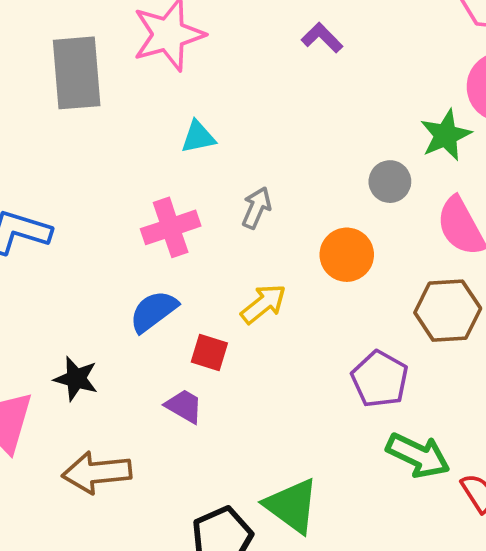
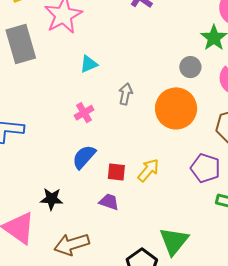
pink cross: (171, 227) -> (84, 113), size x0.7
orange circle: (347, 255) -> (176, 108), size x1.5
yellow arrow: (263, 304) -> (148, 170), moved
green triangle: (292, 506) -> (174, 241), turned 44

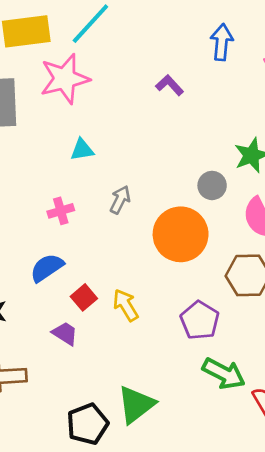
yellow arrow: (148, 170) -> (126, 305), turned -85
red square: (116, 172) -> (84, 297), turned 30

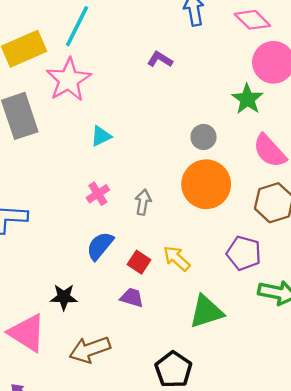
gray circle: (212, 185) -> (204, 137), moved
gray arrow: (120, 200) -> (143, 202), moved
green triangle: (136, 405) -> (206, 312), moved, turned 36

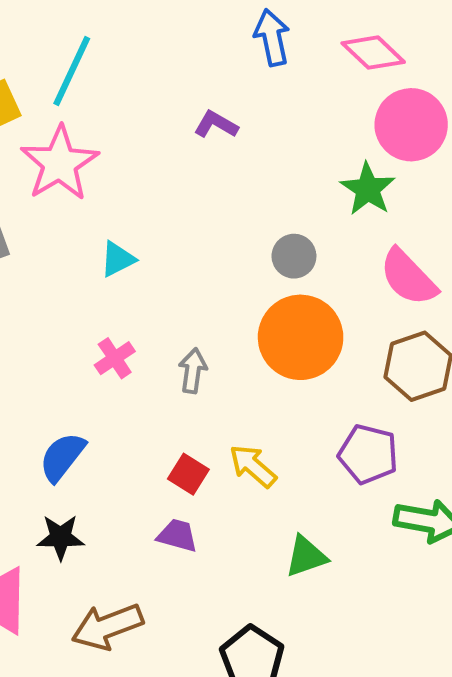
blue semicircle: (100, 246) -> (62, 457), moved
green triangle: (206, 312) -> (306, 556), size x0.7

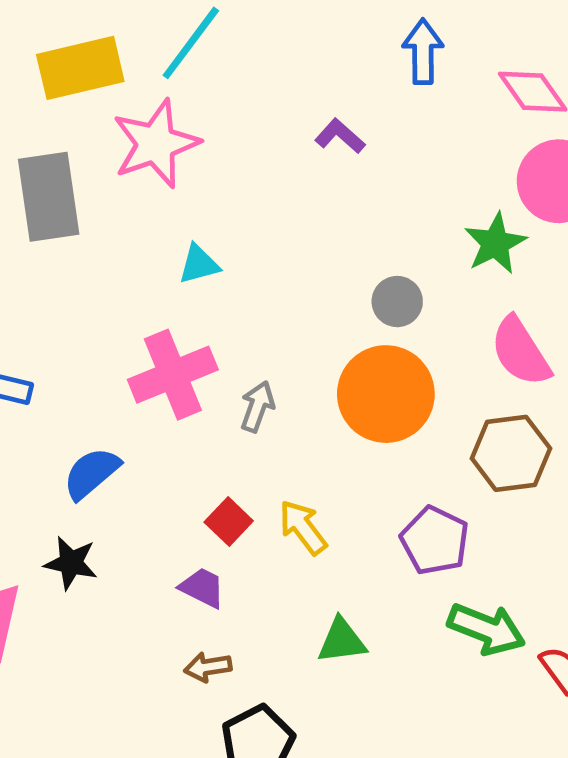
pink cross: (115, 358) -> (173, 375), size x1.8
brown arrow: (107, 627) -> (208, 667), moved, size x0.6

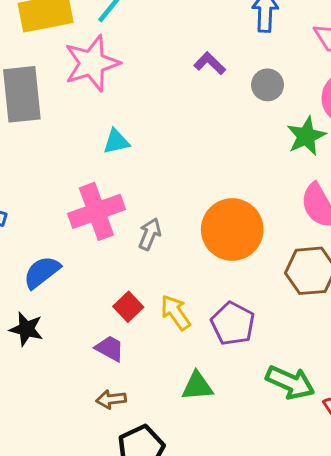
gray circle: (397, 302) -> (268, 85), moved
purple pentagon: (435, 541) -> (233, 324), moved

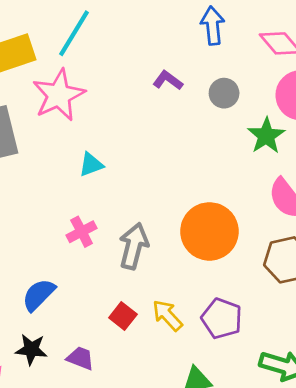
pink cross: (96, 211) -> (82, 232), size x0.6
gray arrow: (150, 234) -> (134, 246), size x1.5
purple trapezoid: (110, 348) -> (80, 358), moved

